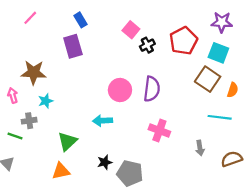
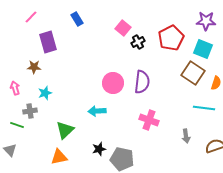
purple rectangle: (73, 46) -> (48, 42), moved
brown star: (34, 72) -> (34, 67), size x0.6

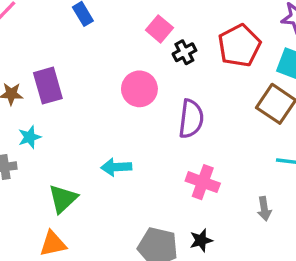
purple rectangle: (48, 42) -> (48, 86), moved
pink circle: (113, 83) -> (139, 89), moved
black star: (99, 149) -> (201, 240), moved

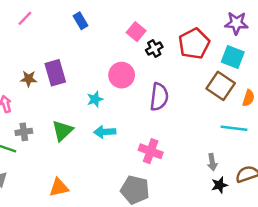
cyan star: (30, 137) -> (95, 99), moved
pink cross: (203, 182) -> (151, 151), moved
green triangle: (63, 199) -> (62, 131), moved
black star: (201, 240) -> (219, 185), moved

